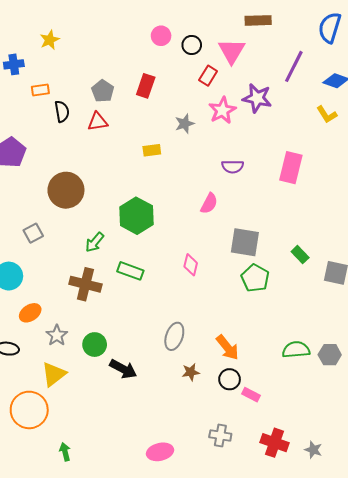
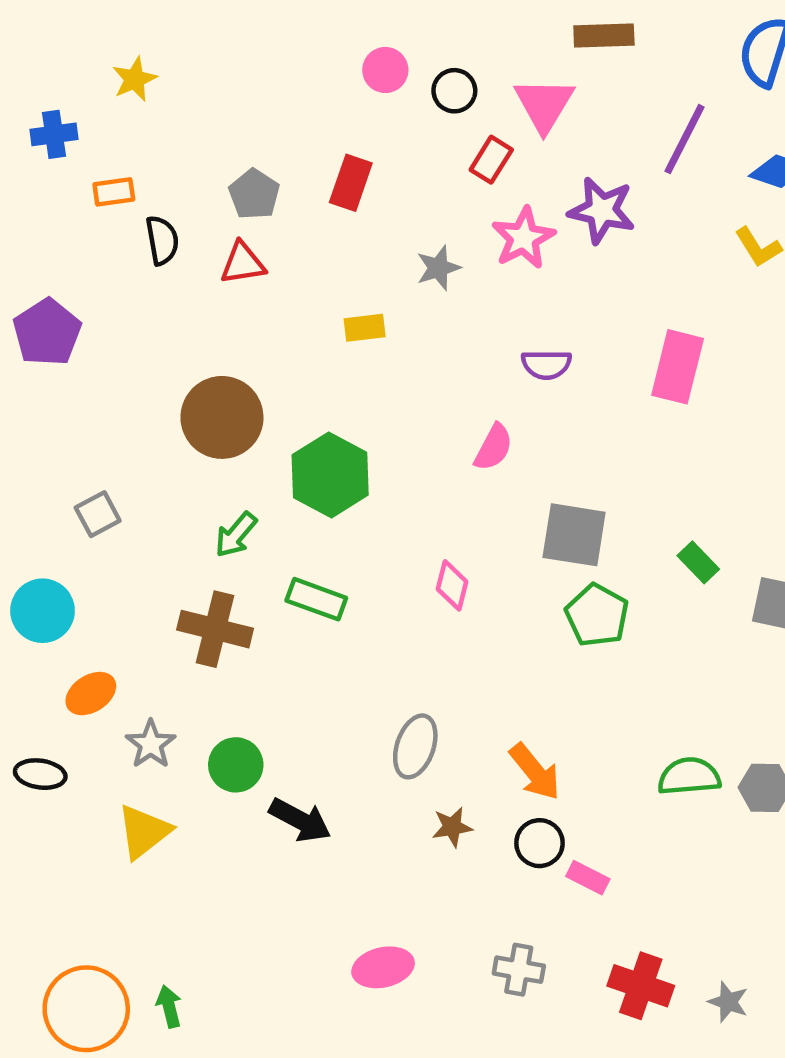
brown circle: (66, 190) -> (222, 417), moved
orange circle: (29, 410) -> (86, 1009), moved
pink ellipse: (160, 452) -> (383, 967), moved

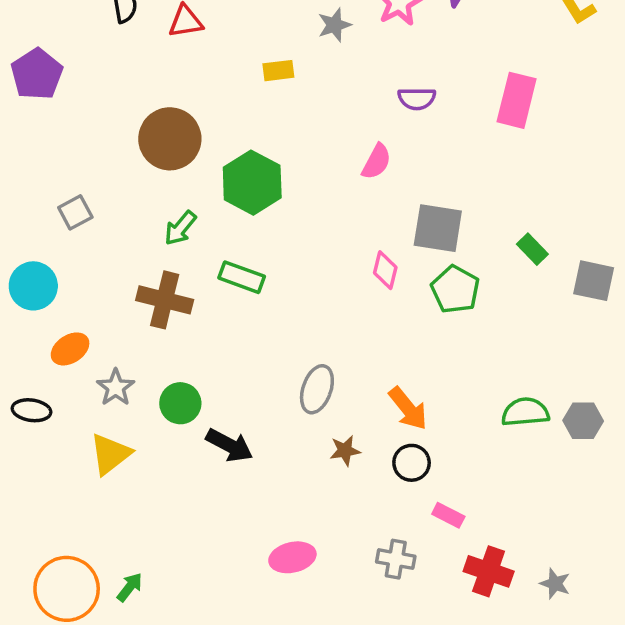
pink diamond: (452, 585) -> (385, 270), moved
pink rectangle: (588, 878) -> (448, 515), moved
green arrow: (169, 1006) -> (130, 587), turned 52

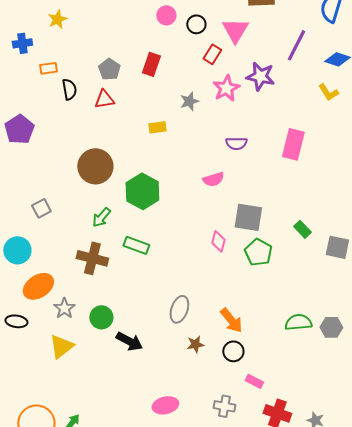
pink semicircle: (376, 162) -> (213, 179), turned 45
orange ellipse: (70, 349) -> (38, 286), size x1.4

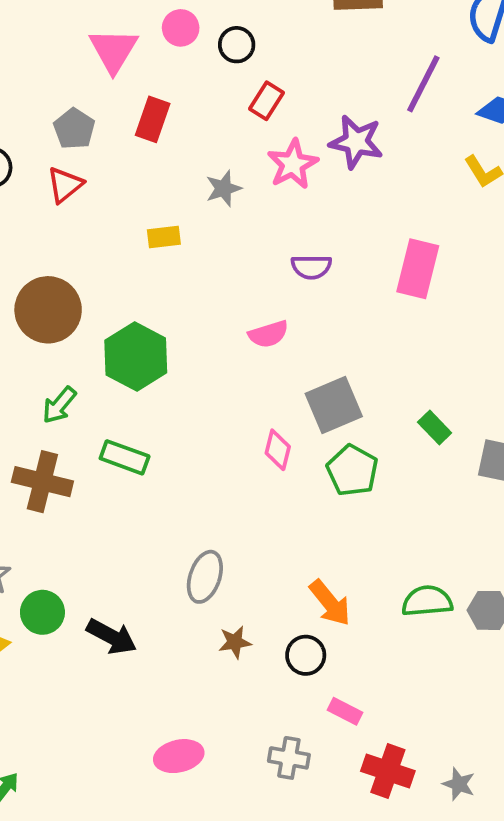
pink triangle: (235, 30) -> (113, 50), moved
red triangle: (104, 99) -> (65, 185), turned -30
gray square: (248, 217) -> (334, 405), turned -32
green circle: (101, 317) -> (42, 612), moved
orange arrow: (231, 320) -> (330, 603), moved

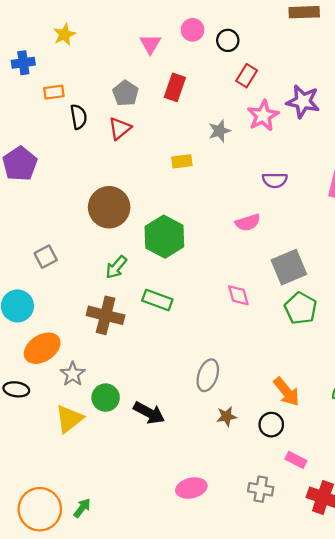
pink triangle: (113, 50) -> (150, 44), size x0.7
pink diamond: (278, 450) -> (238, 295), moved, turned -30

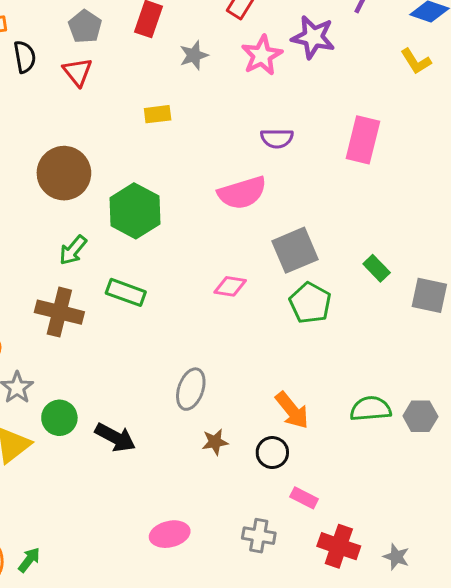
red triangle: (120, 129) -> (78, 72), turned -30
gray star: (220, 131) -> (194, 55), moved
pink semicircle: (248, 223) -> (242, 193), size x1.5
pink diamond: (238, 295) -> (230, 286), turned -65

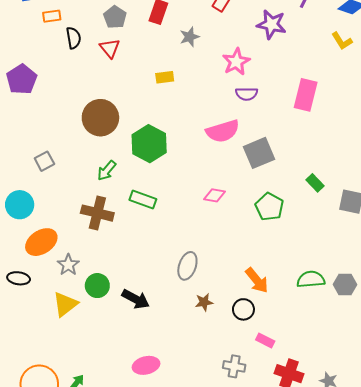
pink star: (262, 55) -> (236, 62), moved
gray square: (295, 250) -> (259, 153), moved
pink ellipse: (170, 534) -> (146, 365), moved

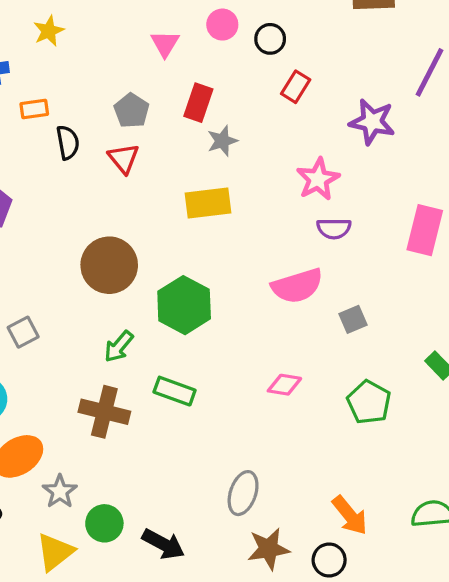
gray star: (190, 37) -> (222, 141), moved
yellow rectangle: (165, 77) -> (208, 203), size x1.6
gray square: (259, 153) -> (353, 319), size x0.6
brown star: (204, 302) -> (269, 549), size x1.5

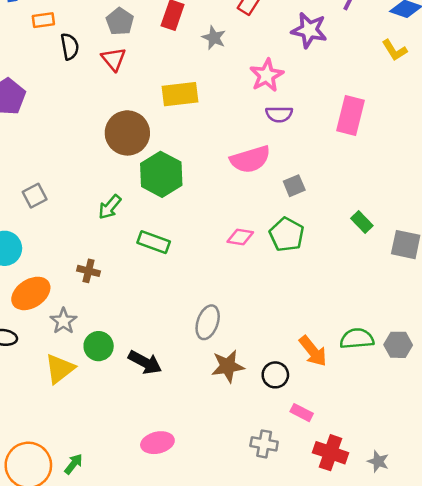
gray star: (222, 141) -> (214, 38), moved, turned -30
brown circle: (109, 265) -> (127, 133), moved
green pentagon: (369, 402) -> (287, 235), moved
brown cross: (104, 412) -> (89, 271), moved, size x0.6
orange arrow: (350, 515) -> (313, 351), moved

